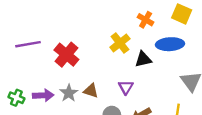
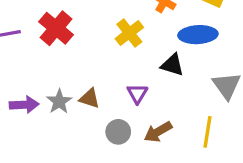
red cross: (66, 55) -> (56, 28), moved
black triangle: (143, 59) -> (172, 65), moved, turned 30

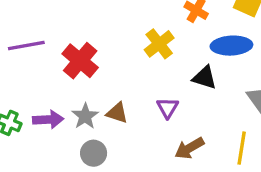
red cross: (56, 28) -> (80, 61), moved
gray circle: (118, 132) -> (94, 153), moved

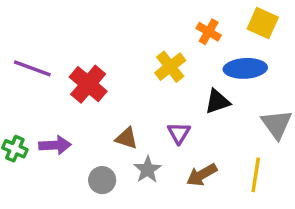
purple line: (26, 46) -> (32, 68), turned 30
black triangle: (205, 77) -> (217, 102), turned -36
gray star: (85, 116) -> (148, 170), moved

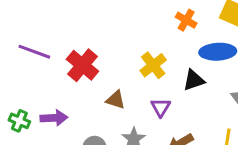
yellow cross: (170, 67) -> (153, 65), moved
brown triangle: (127, 138) -> (116, 100), moved

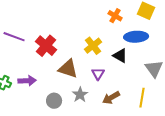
black triangle: (194, 80) -> (120, 56), turned 49
brown triangle: (116, 100) -> (68, 69), size x1.5

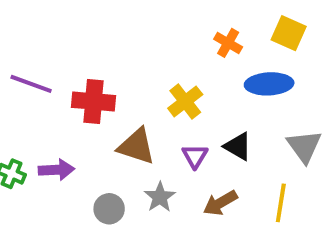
red cross: (46, 46) -> (93, 101), turned -35
black triangle: (120, 56) -> (238, 146), moved

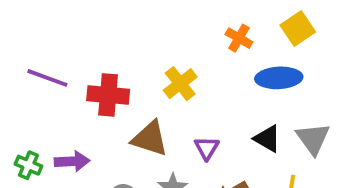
yellow square: (289, 33) -> (298, 29), turned 32
yellow cross: (185, 101) -> (180, 84), moved
black triangle: (238, 146) -> (267, 139), moved

